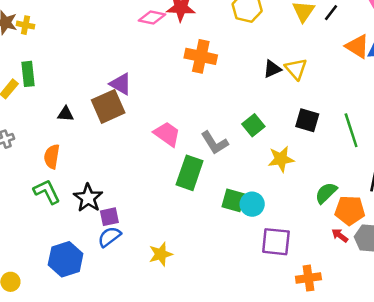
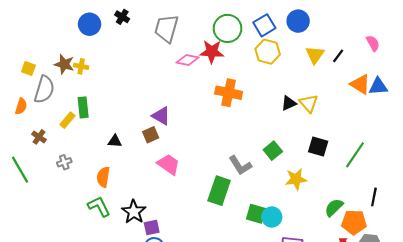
brown square: (108, 106) -> (151, 135), size x0.6
green line: (351, 130) -> (355, 155), turned 52
pink trapezoid: (167, 134) -> (169, 164), moved

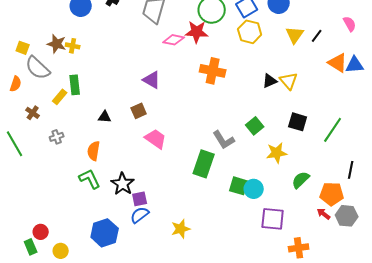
gray semicircle: (44, 90) -> (38, 68), turned 116
purple triangle: (161, 116) -> (152, 80), moved
green semicircle: (334, 208) -> (301, 180), moved

